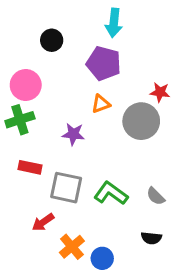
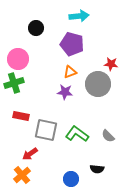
cyan arrow: (114, 23) -> (79, 16), turned -102
purple star: (73, 134) -> (65, 92), moved
black semicircle: (151, 238) -> (97, 169), moved
orange cross: (72, 247) -> (22, 175), moved

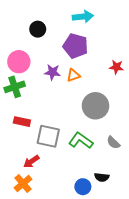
gray circle: (98, 84) -> (95, 106), moved
purple star: (65, 92) -> (52, 72), moved
blue circle: (71, 179) -> (83, 187), moved

